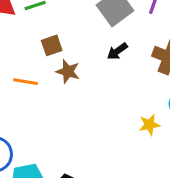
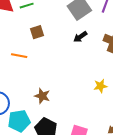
brown star: (68, 71) -> (42, 96), moved

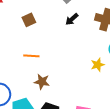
orange line: (19, 56) -> (31, 56), moved

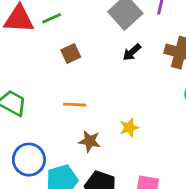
yellow star: (98, 65) -> (129, 128), moved

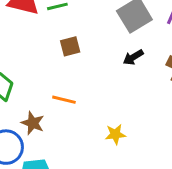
brown star: (90, 141) -> (33, 123), moved

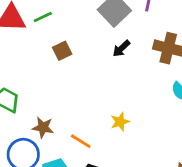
orange line: (64, 100) -> (81, 141), moved, turned 30

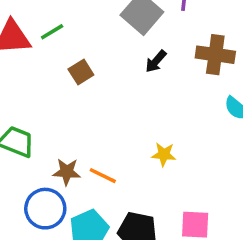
yellow star: (120, 122) -> (164, 154), turned 30
orange line: (81, 141) -> (103, 176), moved

